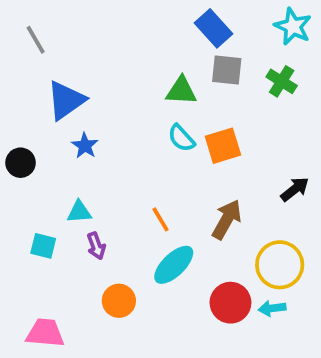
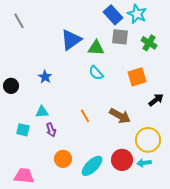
cyan star: (293, 26) -> (137, 14), moved
blue triangle: (66, 100) -> (71, 40), moved
orange square: (223, 146) -> (137, 77), moved
brown arrow: (227, 219) -> (120, 116), turned 90
cyan ellipse: (174, 265) -> (92, 166), moved

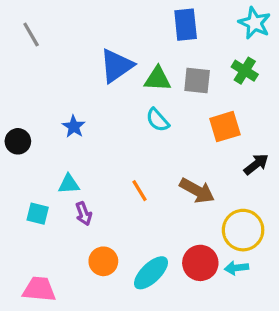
cyan star: (137, 14) -> (255, 23), moved
blue rectangle: (113, 15) -> (186, 25), turned 36
gray square: (120, 37) -> (197, 81), moved

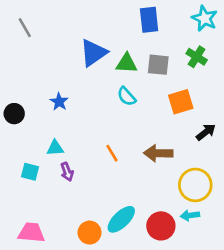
brown arrow: (197, 191) -> (158, 153), turned 152
orange circle: (103, 261) -> (90, 233), moved
red circle: (200, 263) -> (161, 226), moved

